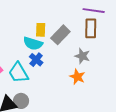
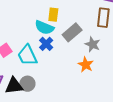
gray rectangle: (60, 35) -> (72, 32), moved

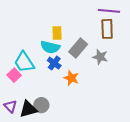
cyan trapezoid: (27, 55) -> (24, 62), moved
orange star: (86, 65) -> (71, 78), moved

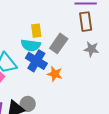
gray star: (100, 57) -> (91, 49), moved
blue cross: (54, 63) -> (36, 61), size x1.5

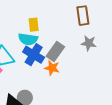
gray rectangle: (59, 43) -> (55, 52), moved

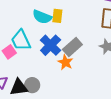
cyan semicircle: (28, 39) -> (42, 17), moved

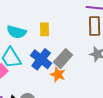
cyan semicircle: (42, 17) -> (16, 32), moved

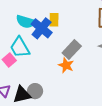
blue cross: (41, 59) -> (42, 28), moved

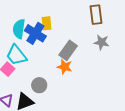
cyan semicircle: (26, 22) -> (19, 29), turned 90
gray circle: (35, 91) -> (39, 85), moved

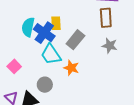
gray rectangle: (68, 50) -> (75, 40), moved
cyan trapezoid: (16, 55) -> (51, 54), moved

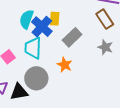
brown rectangle: (106, 18) -> (105, 19), turned -36
cyan trapezoid: (51, 54) -> (33, 48), moved, turned 30
gray circle: (45, 85) -> (36, 78), size x1.5

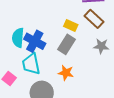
yellow rectangle: (55, 19) -> (71, 25), moved, turned -56

